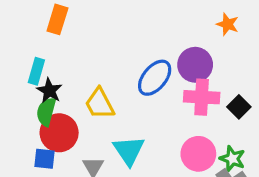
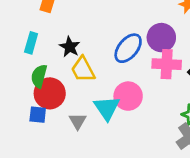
black star: (49, 91) -> (70, 47), moved
pink circle: (198, 154) -> (128, 96), moved

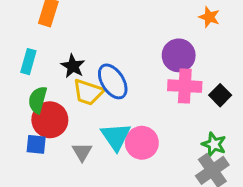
blue ellipse: (128, 48) -> (113, 81), moved, turned -72
yellow trapezoid: (83, 69) -> (88, 92), turned -44
pink circle: (128, 96) -> (142, 143), moved

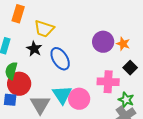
orange star: (209, 17) -> (123, 44), moved
pink cross: (185, 86) -> (108, 82), moved
yellow trapezoid: (88, 92) -> (44, 29), moved
gray triangle: (82, 152) -> (40, 105), size x1.5

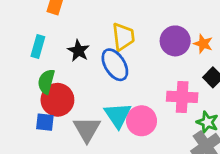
yellow trapezoid: (44, 29) -> (123, 37), moved, turned -115

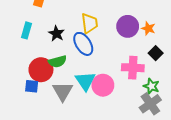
green semicircle: (46, 82) -> (57, 61), moved, turned -120

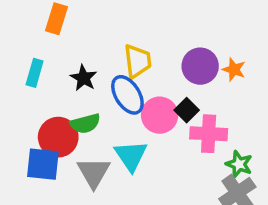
black square: (156, 53) -> (187, 110), moved
pink circle: (103, 85) -> (160, 115), moved
blue square: (32, 86) -> (43, 164), size x1.5

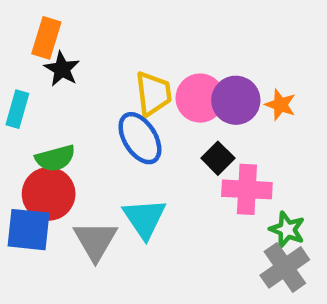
black star: (84, 78) -> (62, 69), moved
pink circle: (160, 115) -> (200, 98), moved
green semicircle: (85, 124) -> (55, 158), moved

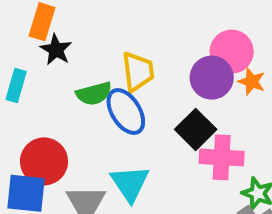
pink circle: (200, 98) -> (232, 52), moved
green semicircle: (55, 158) -> (94, 94), moved
black square: (218, 158) -> (196, 129), size x1.4

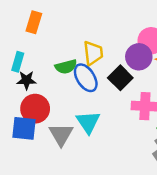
black star: (56, 50) -> (26, 80), moved, turned -30
black square: (196, 129) -> (120, 78), moved

